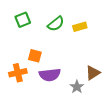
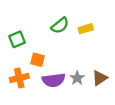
green square: (23, 20) -> (17, 39), moved
gray star: (77, 87) -> (77, 78), moved

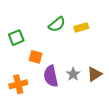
orange cross: (19, 78) -> (18, 84), moved
purple semicircle: (54, 80) -> (51, 76), turned 85

